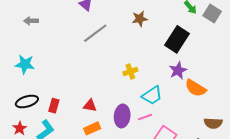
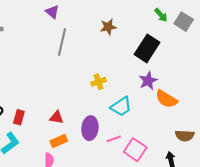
gray line: (95, 33) -> (62, 42), turned -40
pink line: (145, 117) -> (114, 139), moved

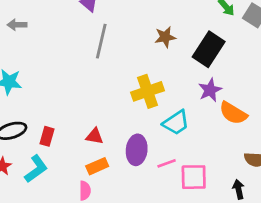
brown star: (108, 27) -> (165, 37), moved
yellow cross: (99, 82) -> (148, 91), size x1.6
pink square: (135, 150) -> (194, 177), turned -35

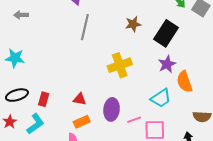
orange semicircle: (233, 113) -> (184, 82), turned 40
cyan trapezoid: (176, 123) -> (161, 98), moved

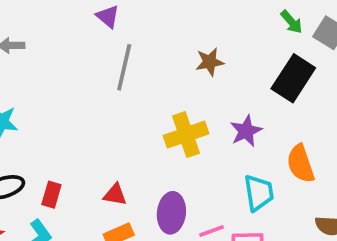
black rectangle: (166, 33) -> (293, 78), moved
purple star: (167, 64) -> (246, 131), moved
cyan trapezoid: (161, 98) -> (259, 193), turned -65

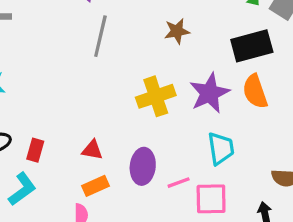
black rectangle: (293, 78) -> (252, 46), turned 42
purple star: (246, 131) -> (209, 93), size x1.4
orange semicircle: (301, 164) -> (255, 91), moved

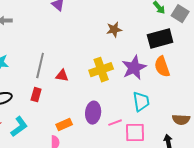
gray line: (100, 36) -> (40, 66), moved
red rectangle: (35, 150) -> (36, 95), moved
red triangle: (92, 150) -> (62, 76), moved

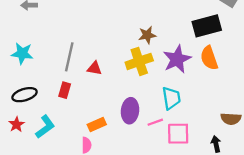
brown star: (114, 30) -> (147, 35), moved
cyan trapezoid: (141, 102) -> (171, 98), moved

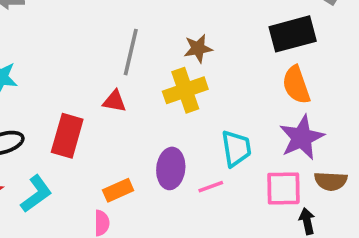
gray line: (69, 57) -> (131, 52), moved
purple star: (177, 59) -> (302, 138), moved
red rectangle: (65, 90) -> (67, 136), size x1.6
pink square: (178, 134) -> (283, 188), moved

